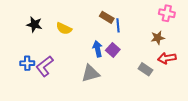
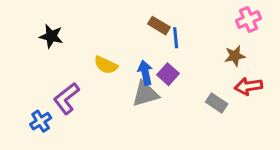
pink cross: (167, 13) -> (248, 20), turned -35
yellow semicircle: (64, 29) -> (106, 65), moved
blue cross: (27, 63) -> (41, 121), moved, turned -32
gray triangle: (90, 73) -> (145, 94), moved

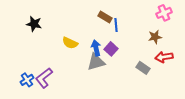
purple L-shape: (66, 98) -> (44, 78), moved

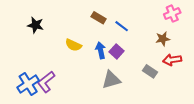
brown rectangle: (105, 17) -> (99, 18), moved
blue line: (116, 25) -> (122, 26), turned -48
gray triangle: (96, 62) -> (111, 80), moved
blue cross: (27, 80) -> (28, 84), size x1.5

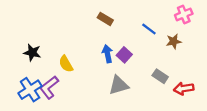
black star: (35, 25) -> (32, 53), moved
blue line: (122, 26) -> (149, 29), moved
yellow semicircle: (73, 45) -> (66, 64), moved, turned 35
red arrow: (172, 60) -> (184, 89), moved

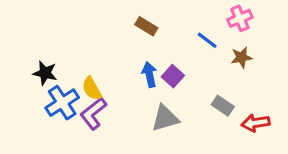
pink cross: (184, 14) -> (240, 18), moved
purple L-shape: (49, 87) -> (93, 114), moved
blue cross: (30, 90) -> (62, 103), moved

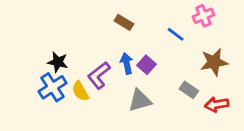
brown star: (241, 57) -> (214, 62), moved, size x1.5
black star: (45, 73) -> (58, 62), moved
yellow semicircle: (92, 89) -> (80, 91), moved
purple L-shape: (93, 114) -> (99, 75), moved

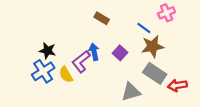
brown star: (214, 62) -> (153, 46), moved
blue arrow: (127, 63) -> (94, 52), moved
gray rectangle: (189, 90) -> (155, 73), size x1.5
gray triangle: (140, 100) -> (131, 92), moved

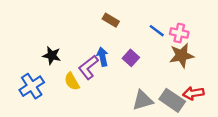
pink cross: (167, 13) -> (179, 33), moved, turned 35
brown star: (153, 46) -> (182, 55), moved
blue cross: (43, 71) -> (32, 86), moved
gray rectangle: (155, 73) -> (172, 100), moved

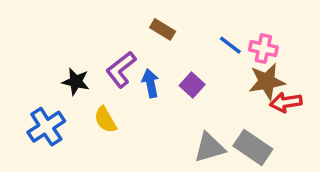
purple L-shape: (88, 67) -> (121, 69), moved
red arrow: (193, 93) -> (286, 102), moved

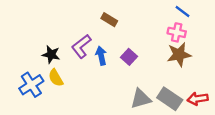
blue line: (230, 45) -> (183, 11), moved
red arrow: (286, 102) -> (198, 99), moved
yellow semicircle: (105, 120) -> (56, 78), moved

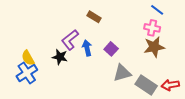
black star: (51, 55) -> (60, 57), moved
yellow semicircle: (56, 78) -> (28, 58), moved
gray triangle: (141, 99) -> (122, 73), moved

